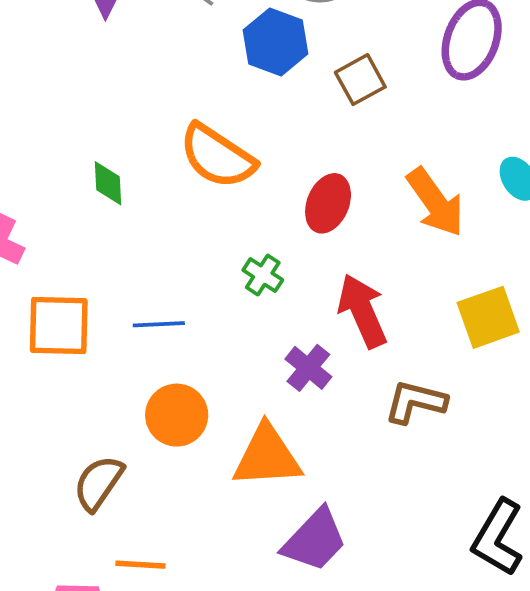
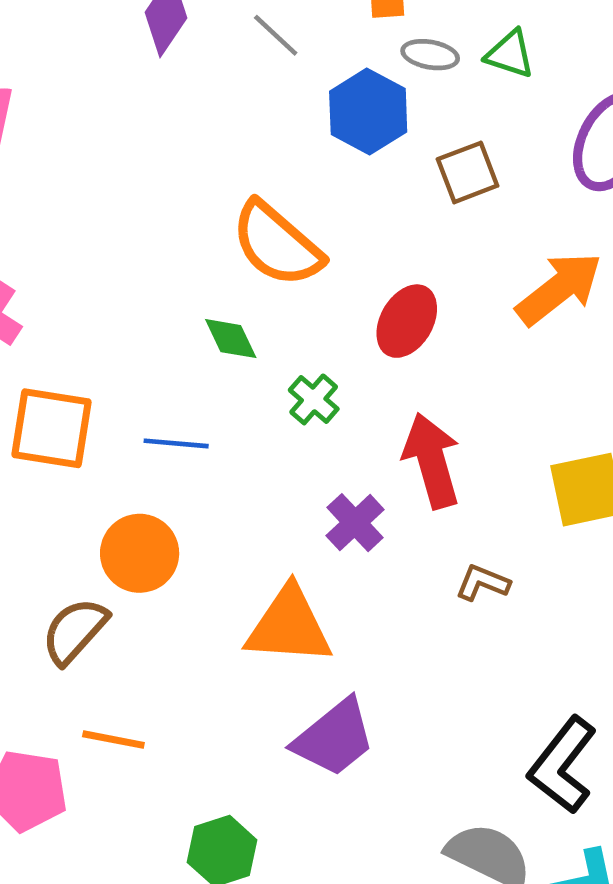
green diamond: (108, 183) -> (231, 339), moved, turned -30
orange arrow: (435, 202) -> (559, 289), moved, turned -100
brown L-shape: (415, 402) -> (483, 583), size x0.7
orange circle: (177, 415) -> (140, 553), moved

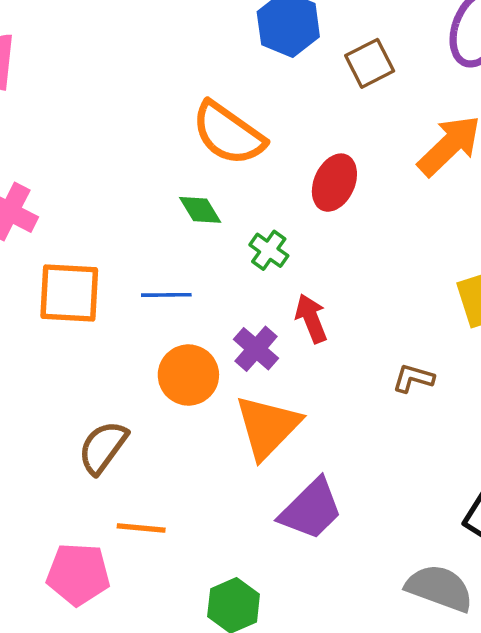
red arrow: (432, 461) -> (311, 319), moved, size x0.7
purple cross: (355, 523) -> (256, 349), moved
orange circle: (140, 553) -> (188, 375), moved
orange triangle: (289, 626) -> (267, 427), turned -44

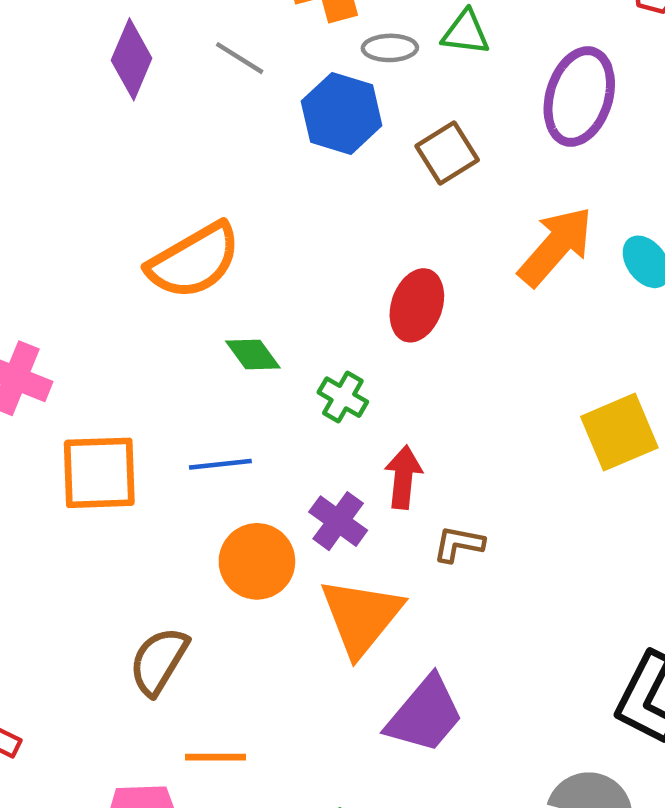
orange semicircle: (228, 134) -> (194, 261), moved, turned -60
red arrow: (311, 319) -> (403, 477), turned 33
brown L-shape: (413, 378) -> (459, 544), moved

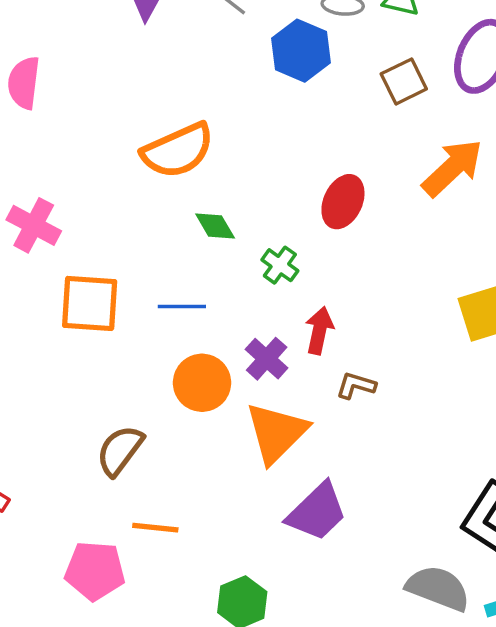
brown square: (447, 153) -> (404, 81), moved

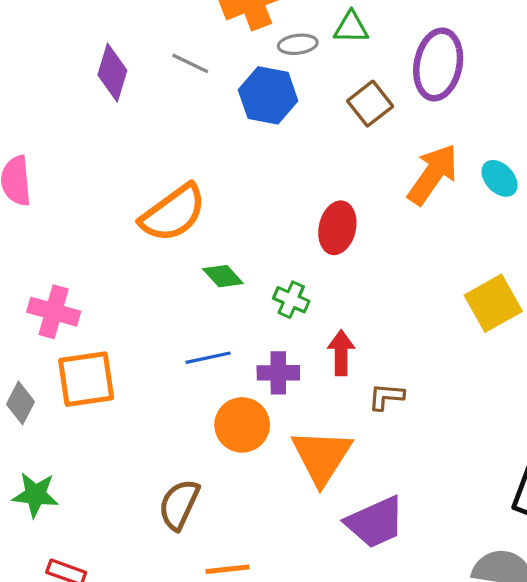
orange square: (90, 303) -> (86, 379), moved
purple cross: (267, 359) -> (278, 373), moved, turned -30
purple trapezoid: (317, 512) -> (375, 522), turned 32

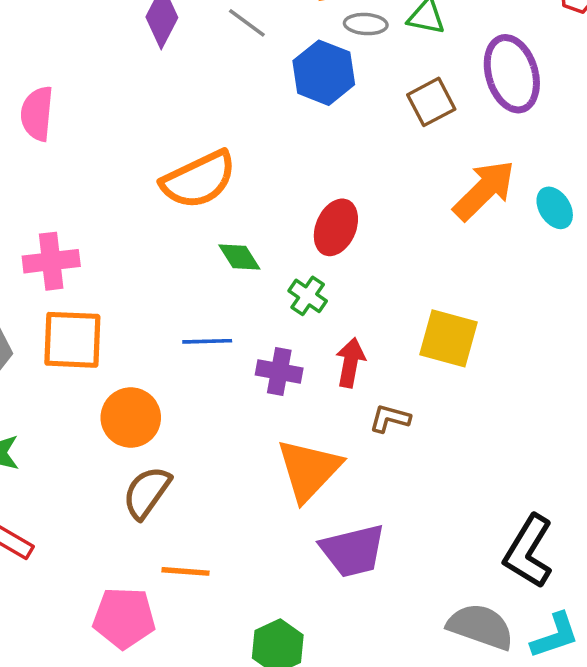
purple ellipse: (438, 64) -> (512, 74), turned -38
red ellipse: (337, 228) -> (336, 227), moved
yellow square: (493, 303) -> (449, 338), moved, turned 34
pink cross: (54, 312) -> (51, 261), turned -33
orange circle: (242, 425) -> (131, 418), moved

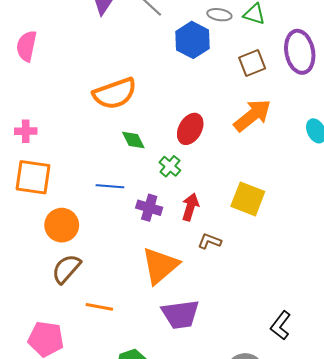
orange arrow: (484, 190) -> (252, 115), moved
pink cross: (51, 261) -> (26, 131), size x0.7
black L-shape: (529, 551) -> (281, 325), size x0.7
orange line: (186, 571) -> (99, 307), moved

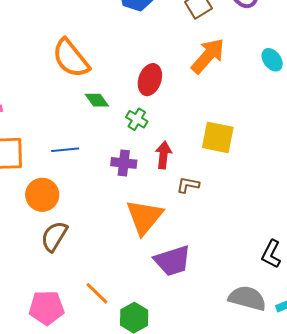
orange semicircle: (115, 93) -> (71, 58), turned 81
blue line: (110, 186) -> (65, 150), moved
orange line: (99, 307) -> (97, 293), moved, turned 44

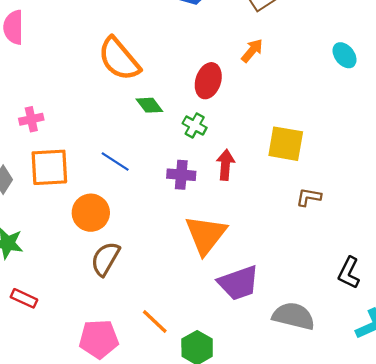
orange arrow: (208, 56) -> (252, 51), moved, size x0.6
blue line: (65, 150) -> (115, 162), turned 40
brown L-shape: (188, 185) -> (309, 197), moved
gray semicircle: (247, 298) -> (294, 316), moved

